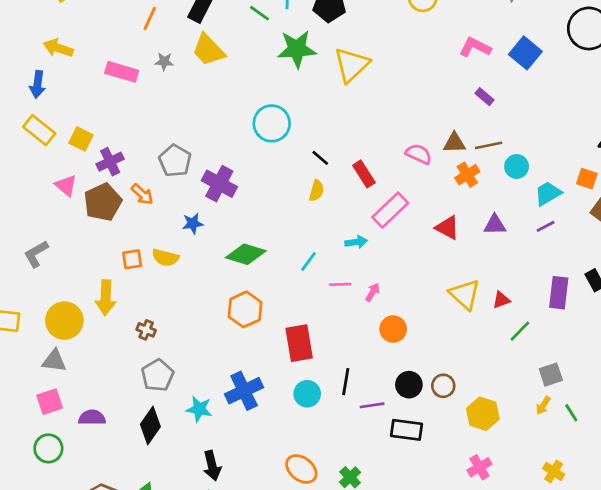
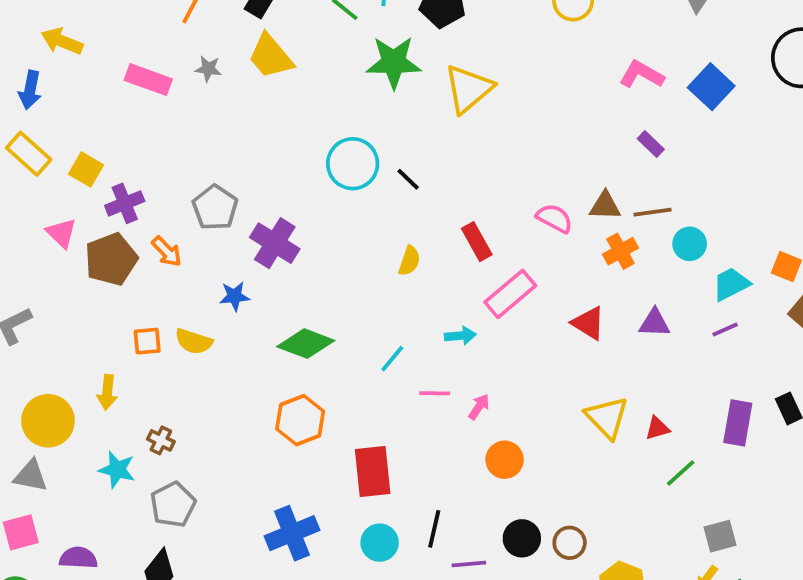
black line: (320, 158) -> (408, 179), moved
yellow arrow: (106, 298) -> (107, 392), size x0.7
cyan star: (199, 409) -> (117, 470), moved

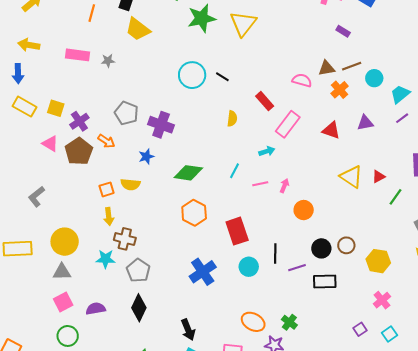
gray star: (208, 69) -> (108, 61), moved
yellow arrow: (107, 392) -> (109, 217), moved
brown cross: (161, 440) -> (125, 239), size x1.5

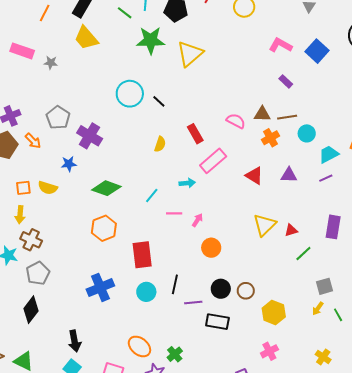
yellow triangle: (351, 177) -> (265, 225), turned 30

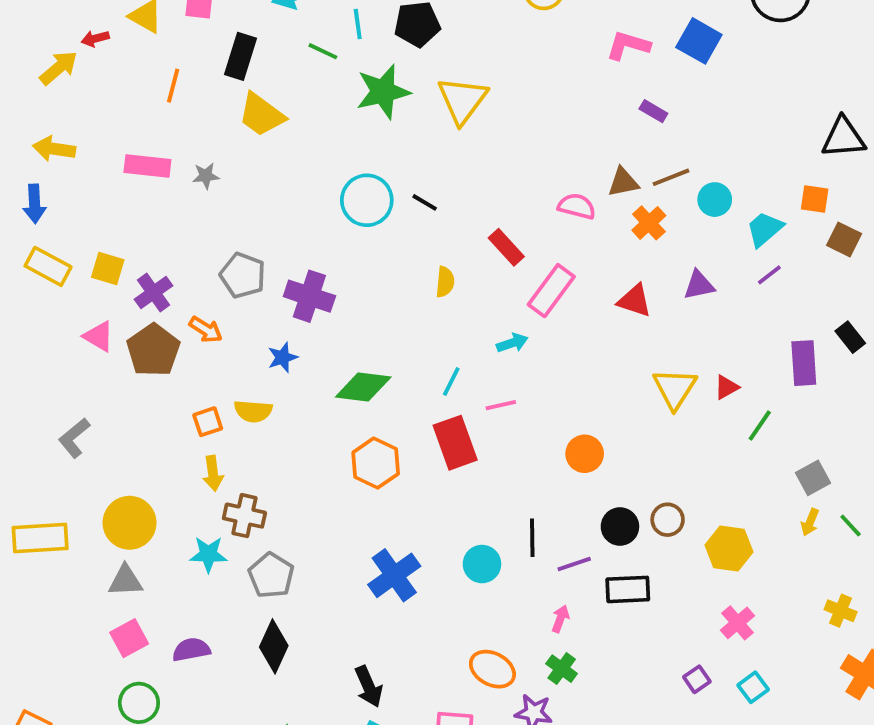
pink arrow: (197, 220) -> (560, 619), moved
red rectangle: (142, 255) -> (455, 443), moved

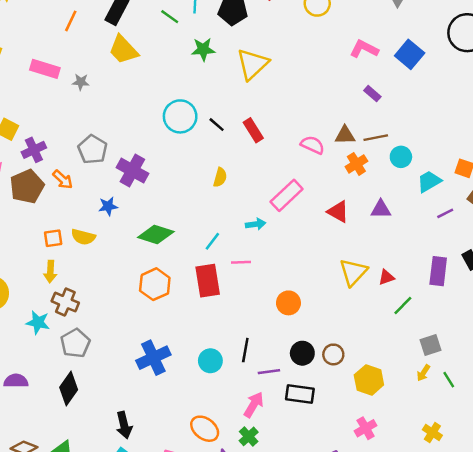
green star: (383, 92) -> (203, 49), size x0.7
red rectangle: (506, 247) -> (253, 130), moved
purple line: (769, 275) -> (445, 213), moved
pink arrow: (560, 619) -> (254, 405), size x1.5

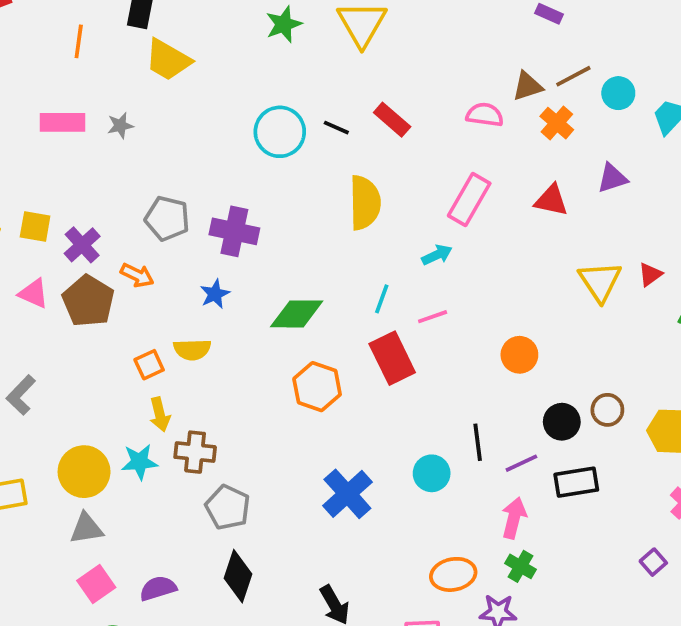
yellow semicircle: (220, 177) -> (365, 203), size x1.8
cyan star: (38, 322) -> (140, 462), moved
orange ellipse: (205, 429) -> (453, 574), turned -32

